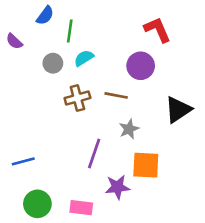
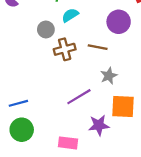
gray circle: (53, 63) -> (46, 29), moved
purple line: (94, 154) -> (79, 97), turned 40
green circle: (37, 204) -> (22, 130), moved

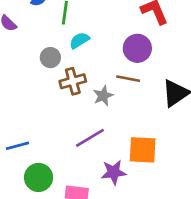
brown line: (98, 47) -> (128, 79), moved
gray star: (109, 76) -> (103, 96), moved
green circle: (22, 130) -> (39, 177), moved

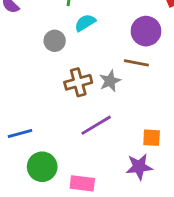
brown cross: (73, 81) -> (78, 82), moved
orange square: (143, 150) -> (152, 138), size x0.6
purple star: (114, 172) -> (139, 167), moved

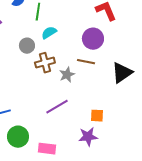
brown cross: (78, 82) -> (45, 63), moved

